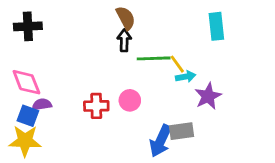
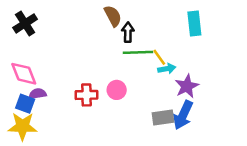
black cross: (28, 26) -> (25, 23), turned -30
black arrow: (124, 40) -> (128, 32), moved
blue arrow: (161, 141) -> (183, 115), moved

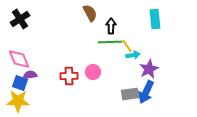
black arrow: (128, 32) -> (111, 26), moved

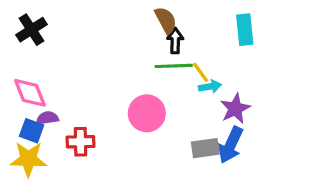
brown semicircle: (90, 13) -> (166, 20), moved
pink circle: (93, 72) -> (147, 113), size x1.5
red cross: (69, 76) -> (80, 142), moved

